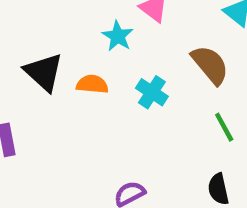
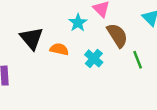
brown semicircle: (210, 65) -> (117, 35), moved
green line: (224, 127) -> (138, 60), moved

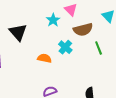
brown semicircle: (117, 35) -> (83, 30), turned 108
orange semicircle: (59, 49) -> (44, 58), moved

